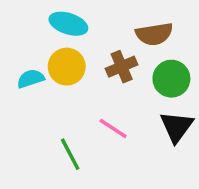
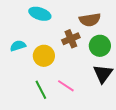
yellow circle: (67, 67) -> (44, 56), moved
pink line: (113, 128) -> (66, 86), moved

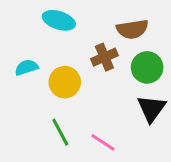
pink line: (66, 86) -> (103, 142), moved

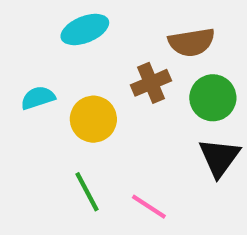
cyan ellipse: (59, 20) -> (85, 29), turned -40

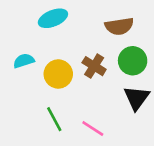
brown cross: (151, 83) -> (94, 66), moved, turned -35

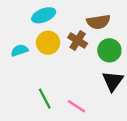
brown cross: (94, 66) -> (78, 40), moved
yellow circle: (58, 74) -> (48, 43), moved

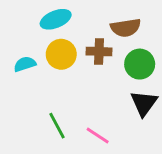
brown cross: (78, 40) -> (99, 51), turned -30

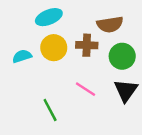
pink line: (98, 135) -> (86, 89), moved

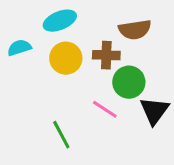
cyan semicircle: (22, 56) -> (19, 48), moved
green circle: (122, 56) -> (129, 82), moved

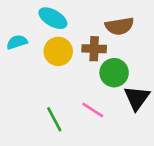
cyan ellipse: (60, 21) -> (53, 18), turned 52
pink line: (105, 109) -> (93, 110), moved

